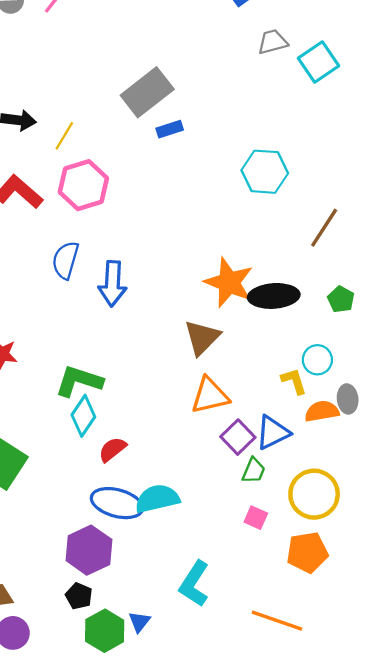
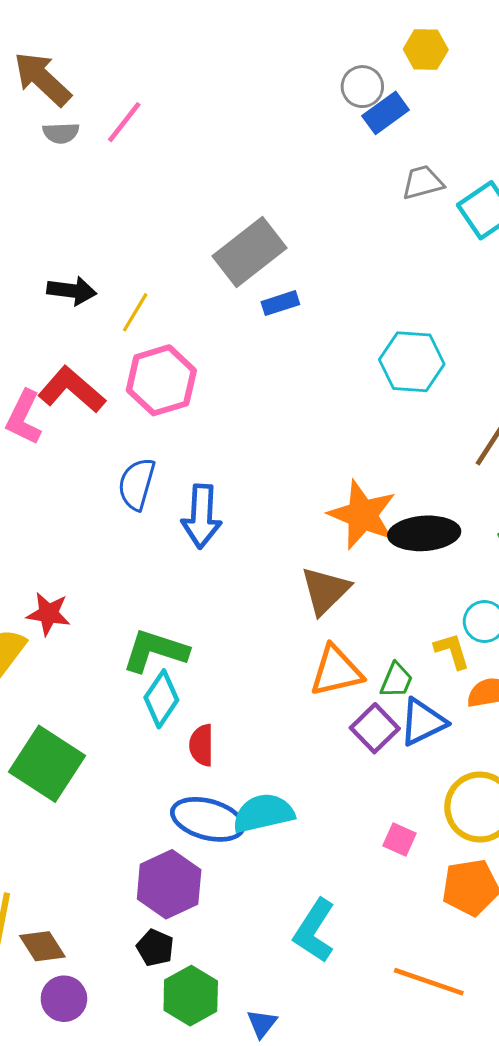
red semicircle: (112, 449) -> (202, 745), turned -52
green trapezoid: (254, 471) -> (396, 680), moved
blue triangle: (139, 622) -> (262, 1023), moved

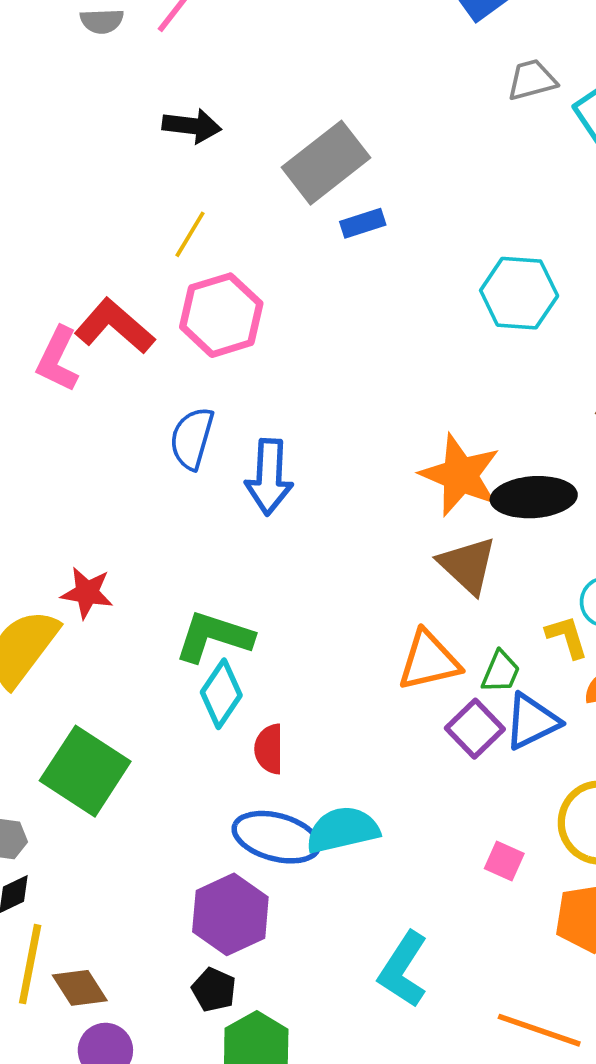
black arrow: (72, 291) -> (192, 126), moved
brown triangle: (325, 591) -> (468, 565), moved, turned -32

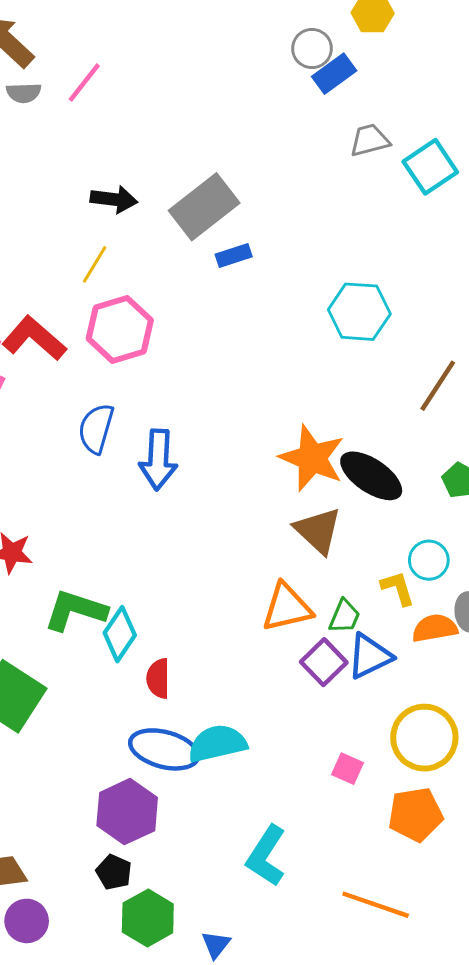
black arrow: (192, 126) -> (114, 199), moved
black ellipse: (534, 497) -> (371, 476), turned 38
green L-shape: (214, 637) -> (75, 610), moved

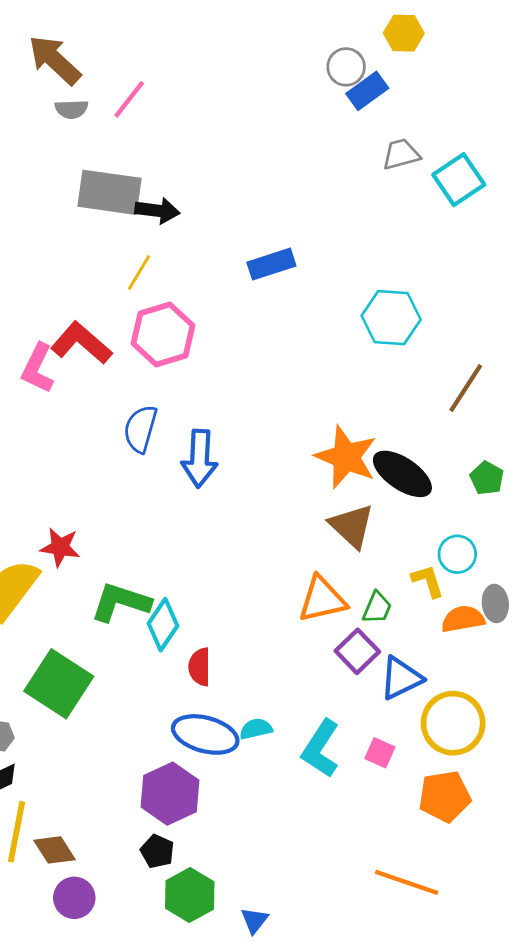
gray rectangle: (204, 207) -> (109, 192), moved, turned 46
blue rectangle: (234, 256) -> (271, 264), size x1.4
blue triangle: (370, 656) -> (401, 678), moved
cyan semicircle: (217, 743) -> (256, 729), size x0.6
cyan L-shape: (266, 856) -> (321, 749), moved

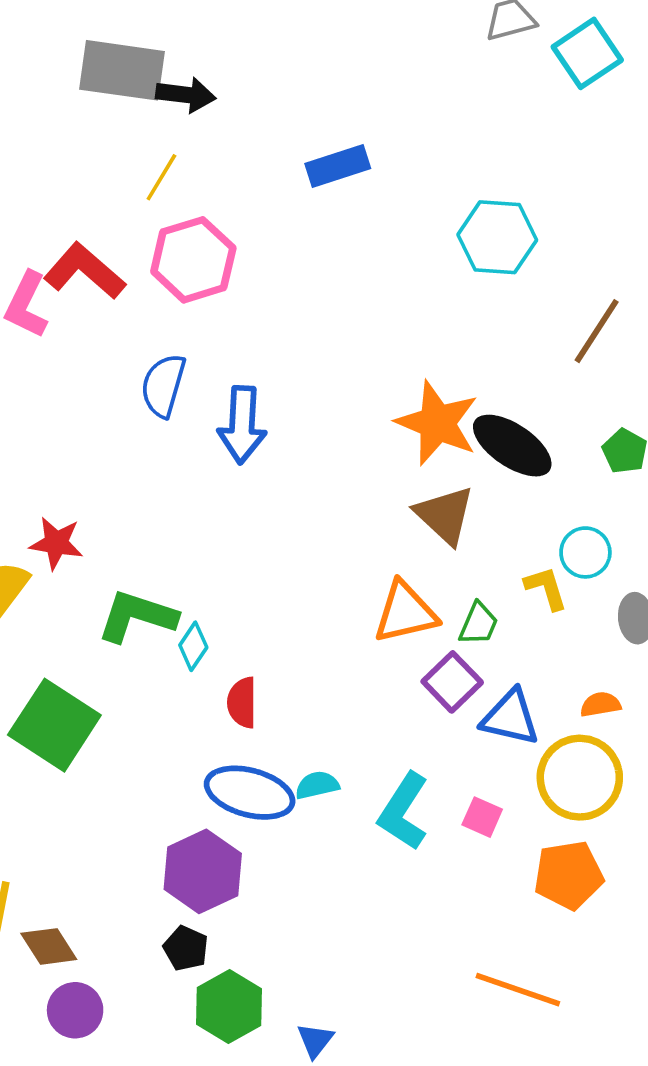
orange semicircle: (463, 619) -> (600, 704), moved, size x0.7
cyan diamond: (163, 625) -> (193, 646), size x0.7
blue triangle: (401, 678) -> (510, 718), turned 39

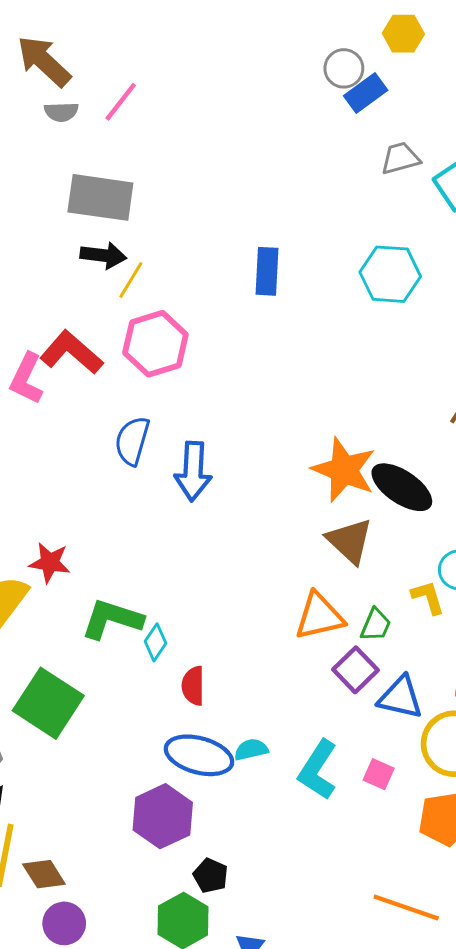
black arrow: (186, 95) -> (103, 255), moved
blue rectangle: (338, 166) -> (267, 271), turned -69
cyan hexagon: (497, 237) -> (390, 274), moved
black pentagon: (186, 948) -> (211, 876), moved

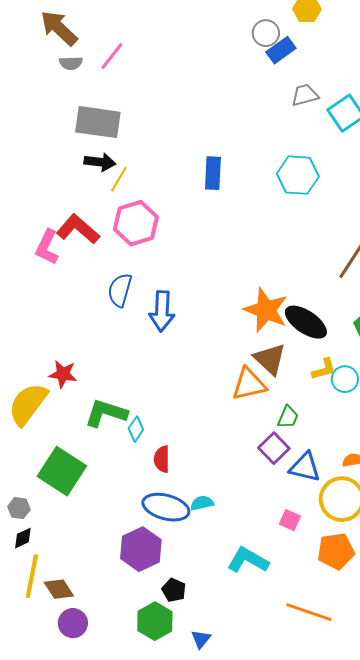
yellow L-shape: (428, 597) -> (324, 369), moved, turned 92
orange triangle: (319, 616) -> (249, 384), moved
cyan L-shape: (318, 770) -> (248, 560), moved, turned 87

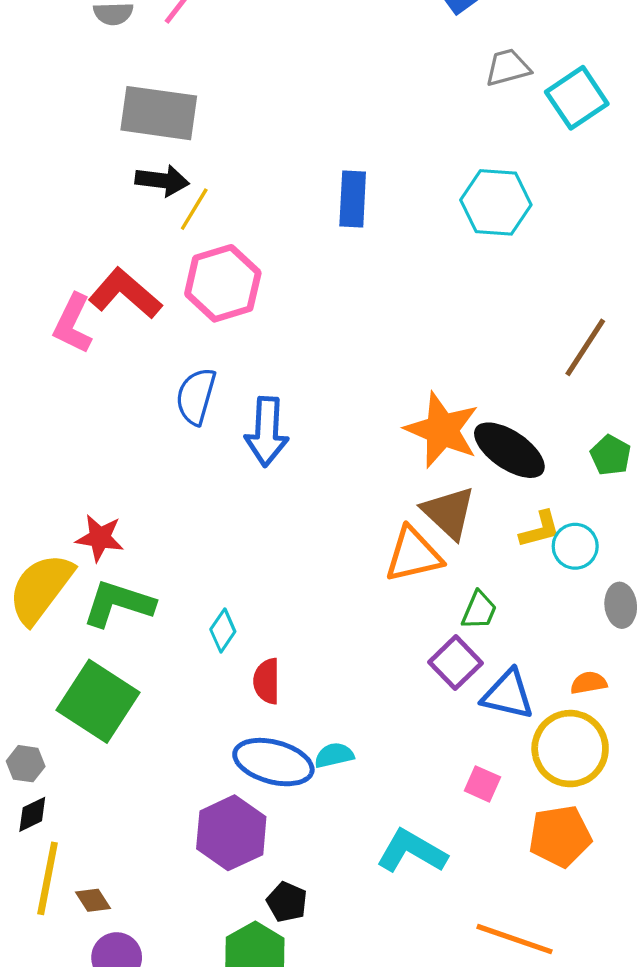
green L-shape: (106, 413) -> (118, 604), moved
brown diamond: (59, 589) -> (93, 900), size x0.7

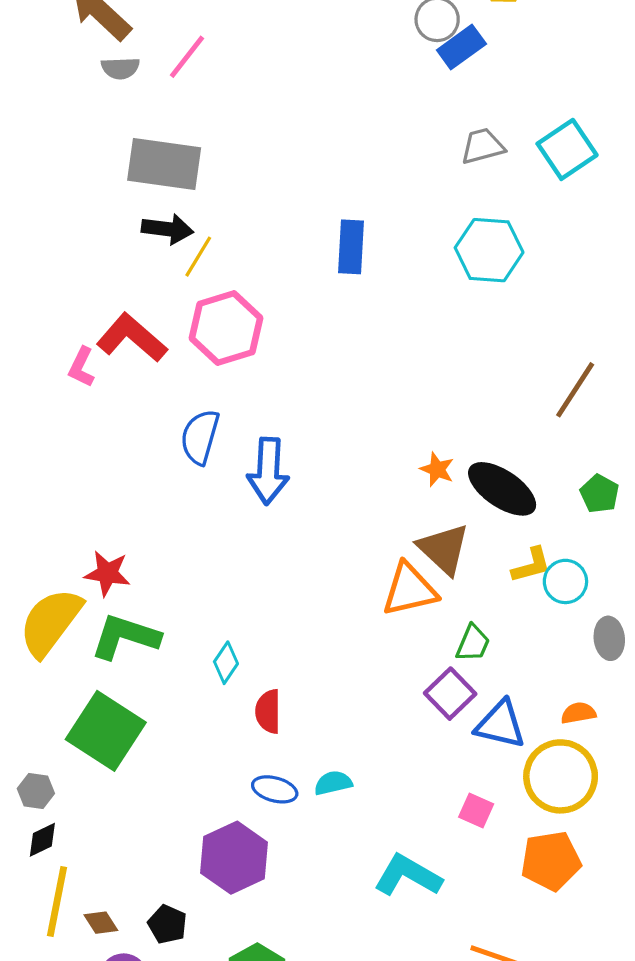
gray trapezoid: (508, 68) -> (483, 146), moved
pink L-shape: (73, 324) -> (81, 367), size x0.7
orange star: (442, 430) -> (437, 469), size x0.5
blue ellipse: (273, 762) -> (275, 789), size x0.6
black pentagon: (287, 902) -> (167, 924), moved

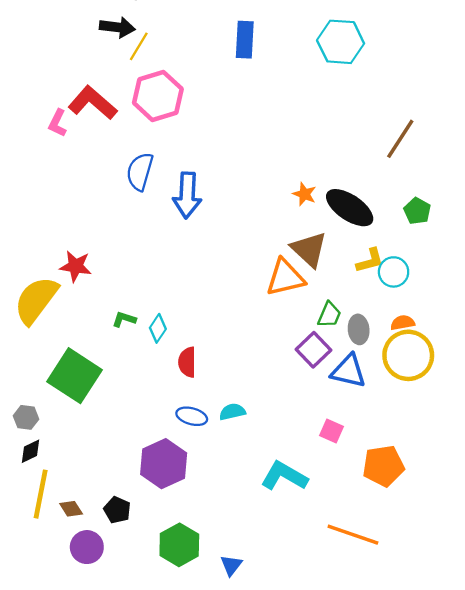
green L-shape: (125, 637) -> (124, 319), moved, size x0.5
gray ellipse: (609, 638) -> (359, 329), moved
orange semicircle: (578, 713) -> (403, 323), moved
yellow circle: (561, 776) -> (408, 355), moved

